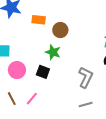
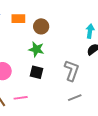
black square: (43, 72) -> (37, 72), moved
pink line: (32, 99) -> (21, 98), turned 48

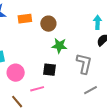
green star: (36, 49) -> (59, 46), moved
pink line: (21, 98) -> (37, 89), moved

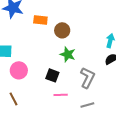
pink line: (37, 89) -> (61, 95), moved

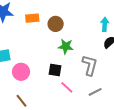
pink line: (61, 95) -> (67, 87), turned 56

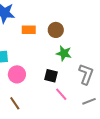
orange rectangle: (32, 18) -> (29, 30), moved

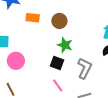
black square: (51, 76) -> (57, 63), moved

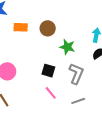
green star: (65, 45) -> (67, 47), moved

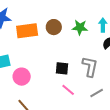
orange rectangle: (21, 27) -> (27, 31), size x1.5
green star: (67, 47) -> (80, 27), moved

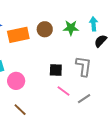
gray line: (97, 93) -> (84, 99), moved

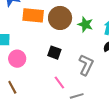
brown circle: (45, 29) -> (60, 18), size x1.5
black square: (56, 70) -> (54, 53), moved

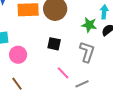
green star: (85, 24) -> (89, 25), moved

